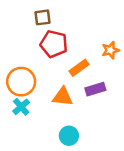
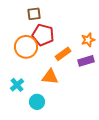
orange circle: (21, 82) -> (26, 47), moved
purple rectangle: (95, 89) -> (86, 61), moved
cyan circle: (69, 136) -> (37, 102), moved

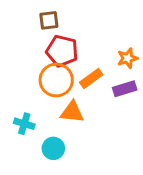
orange circle: (26, 47) -> (56, 80), moved
cyan cross: (17, 85) -> (24, 124), turned -32

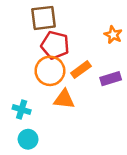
brown square: (49, 20) -> (44, 18), size x1.5
orange star: (128, 58) -> (113, 35), moved, turned -30
cyan circle: (53, 148) -> (28, 139), moved

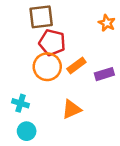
orange star: (113, 35) -> (107, 23), moved
orange triangle: (64, 99) -> (72, 109), moved, turned -30

